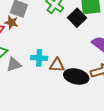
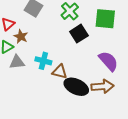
black square: (77, 18) -> (79, 34), moved
brown star: (11, 22) -> (21, 36), moved

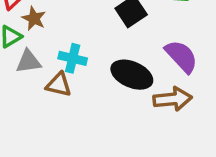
brown triangle: (60, 72) -> (59, 85), moved
black ellipse: (76, 87) -> (132, 75), moved

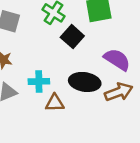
brown triangle: (59, 85) -> (55, 103), moved

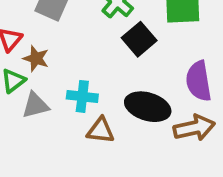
purple semicircle: (117, 59) -> (199, 81), turned -140

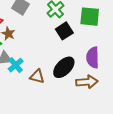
cyan cross: (82, 96) -> (16, 65), moved, turned 35
black ellipse: (148, 107) -> (64, 67), turned -70

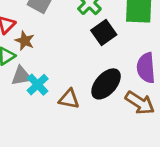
brown arrow: (87, 82) -> (140, 103), turned 40

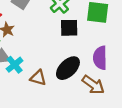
black square: (104, 32) -> (69, 28), turned 30

